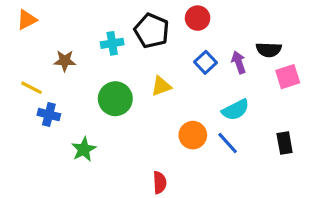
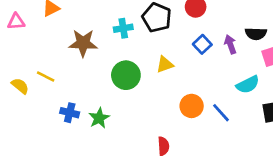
brown star: (65, 61) -> (83, 43), size x1.5
yellow line: (31, 88) -> (46, 77), moved
cyan semicircle: (236, 110) -> (248, 85), moved
blue cross: (49, 115) -> (70, 113), moved

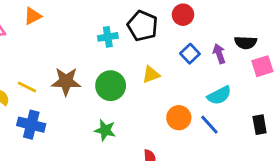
brown star: (83, 43) -> (66, 81), moved
cyan semicircle: (248, 85) -> (219, 95), moved
blue cross: (70, 113) -> (31, 125), moved, size x1.4
green star: (99, 118) -> (105, 130), moved, turned -30

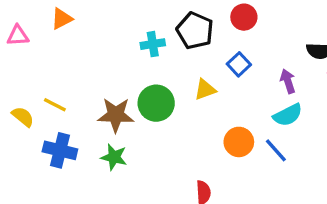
blue square: (190, 54) -> (239, 64), moved
purple arrow: (219, 54) -> (288, 81), moved
brown star: (66, 81) -> (116, 115), moved
green star: (105, 130) -> (114, 157), moved

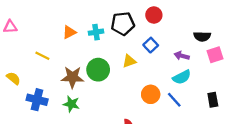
orange triangle: (62, 19) -> (69, 32), moved
black pentagon: (195, 31) -> (123, 24), turned -30
purple arrow: (288, 81) -> (182, 56), turned -56
yellow line: (55, 105) -> (42, 56), moved

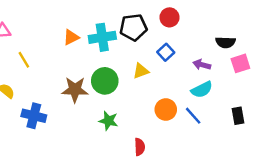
cyan cross: (96, 32) -> (102, 37), size x1.5
yellow line: (42, 56) -> (24, 60), moved, turned 32
green star: (71, 104) -> (109, 121), moved

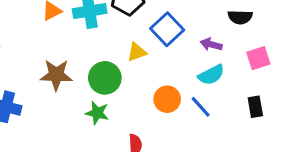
blue square: (166, 52) -> (167, 29), size x1.5
pink square: (240, 63) -> (258, 58), moved
green circle: (105, 81) -> (105, 78), moved

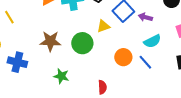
purple arrow: (211, 44) -> (145, 17), moved
green star: (97, 113) -> (61, 76), moved

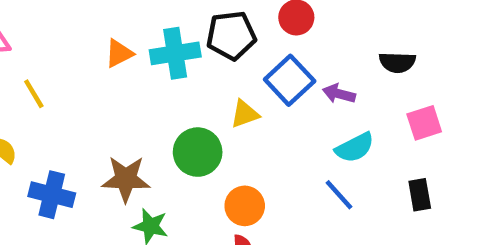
brown star: (50, 41) -> (126, 179), moved
orange circle: (123, 57) -> (245, 206), moved

